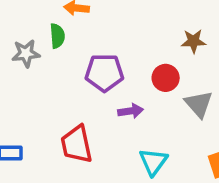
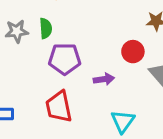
green semicircle: (57, 36) -> (46, 28), moved
purple pentagon: (104, 73) -> (65, 59), moved

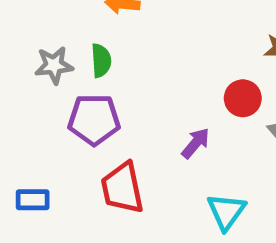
purple pentagon: (65, 59) -> (94, 120), moved
purple arrow: (104, 79) -> (196, 143), turned -42

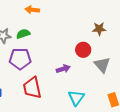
green semicircle: (101, 60) -> (23, 34), turned -104
purple arrow: (196, 143) -> (63, 69), turned 32

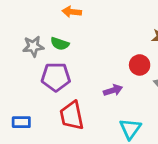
green semicircle: (23, 34) -> (60, 44), turned -144

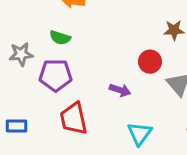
gray star: (33, 46) -> (21, 54), moved
purple arrow: (113, 90) -> (120, 90), turned 36

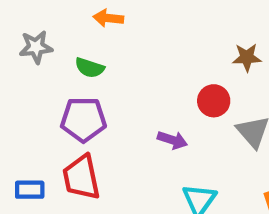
gray star: (21, 54) -> (36, 47), moved
red trapezoid: (74, 119) -> (81, 177), moved

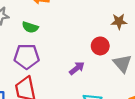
purple arrow: (172, 140) -> (77, 68), turned -56

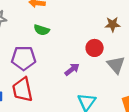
green semicircle: (30, 27) -> (42, 30), moved

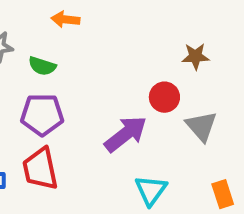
green semicircle: (42, 30) -> (42, 66), moved
purple arrow: (72, 69) -> (126, 134), size x1.6

